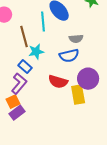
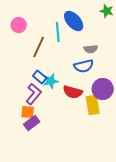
brown line: (24, 37) -> (39, 47), turned 40
cyan star: (36, 52) -> (51, 81), moved
orange square: (13, 102) -> (28, 112), turned 32

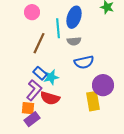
blue ellipse: (74, 21) -> (74, 17), turned 60
pink circle: (19, 25) -> (32, 12), moved
gray semicircle: (91, 49) -> (74, 41), moved
red semicircle: (73, 92) -> (50, 98), moved

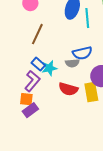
cyan line: (58, 28) -> (87, 18), moved
gray semicircle: (74, 41) -> (72, 63), moved
red semicircle: (50, 98) -> (68, 89), moved

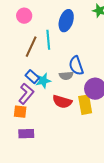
cyan line: (87, 18) -> (48, 40), moved
blue semicircle: (82, 53) -> (76, 66), turned 84
purple rectangle: (30, 110) -> (26, 134), moved, turned 35

